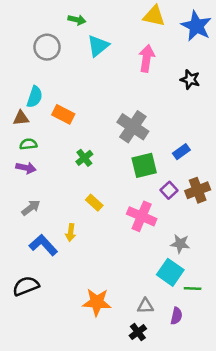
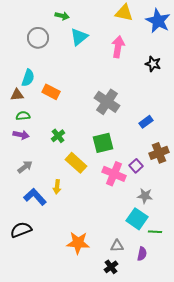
green cross: (84, 158) -> (58, 136), moved
green square: (144, 165) -> (103, 143), moved
purple square: (169, 190) -> (136, 166), moved
yellow rectangle: (94, 203) -> (76, 163), size x1.5

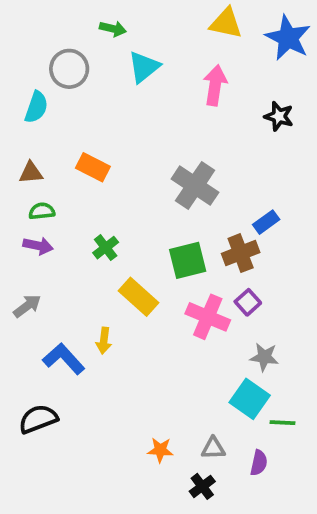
cyan semicircle: (28, 78) -> (36, 107), moved
brown cross: (159, 153) -> (241, 253), moved
gray arrow: (25, 167) -> (27, 306), moved
orange star: (78, 243) -> (160, 450), moved, size x0.6

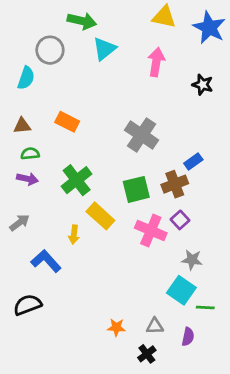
green arrow: (113, 29) -> (82, 21), size x1.5
green cross: (106, 248) -> (77, 180), size x1.6
yellow arrow: (104, 341) -> (74, 235), moved

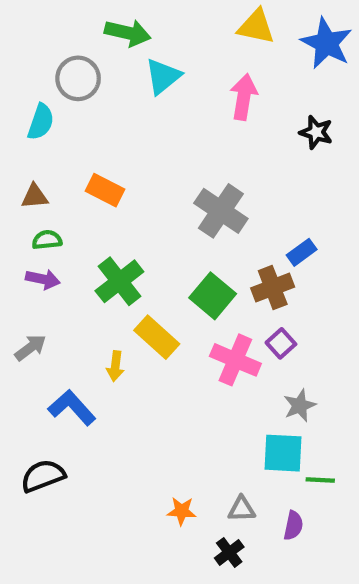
green square: (136, 189) -> (213, 296), turned -36
gray star: (192, 260) -> (300, 405), turned -30
cyan square: (181, 290) -> (283, 453), turned -32

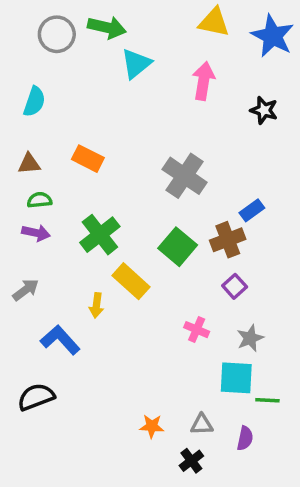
gray circle: (78, 78) -> (57, 34), moved
pink cross: (235, 360) -> (197, 330), moved, size x0.6

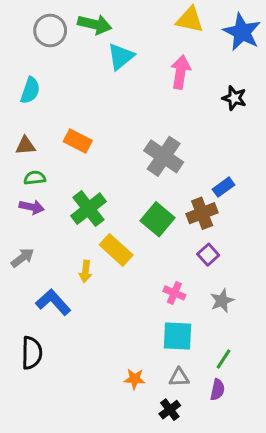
cyan square: (236, 378) -> (178, 336), moved
black semicircle: (36, 397) -> (32, 353), turned 112
green line: (267, 400) -> (224, 359), moved, turned -60

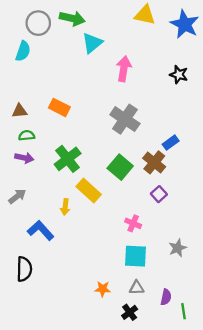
pink arrow: (181, 72) -> (124, 69), moved
cyan semicircle: (30, 90) -> (23, 51), moved
brown cross: (202, 213) -> (154, 162), turned -30
gray star: (222, 301) -> (178, 248), moved
green line: (224, 359) -> (183, 311), moved, turned -42

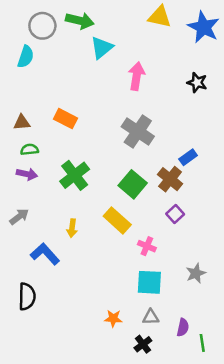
yellow rectangle: (89, 191) -> (117, 220), moved

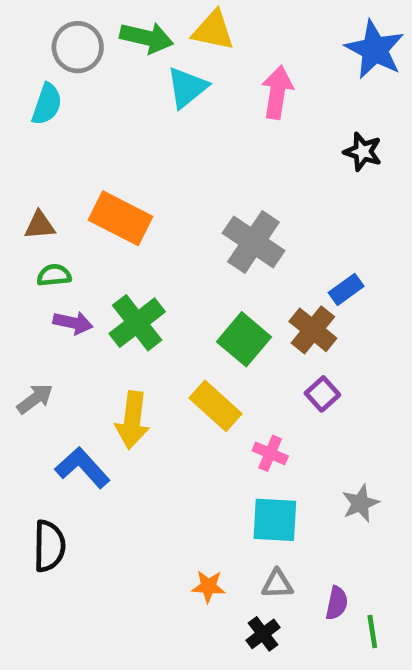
yellow triangle: (160, 17) -> (213, 30), moved
pink arrow: (136, 76) -> (277, 92), moved
orange rectangle: (66, 119) -> (120, 218), size x1.4
purple arrow: (27, 174) -> (73, 323), moved
yellow arrow: (72, 228) -> (132, 420), size x1.6

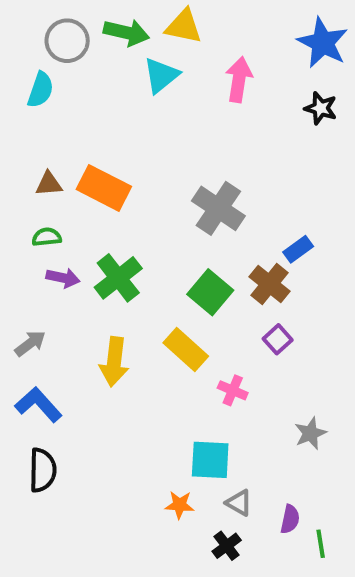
black star: (363, 152) -> (321, 108), moved
brown triangle: (40, 225) -> (49, 184), moved
blue L-shape: (82, 468) -> (38, 405), moved
cyan square: (275, 520) -> (210, 460), moved
gray triangle: (277, 584) -> (239, 503), turned 32

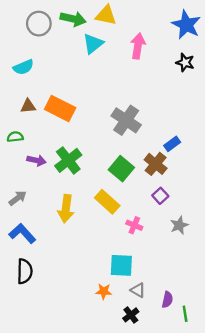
cyan semicircle: (40, 90) -> (23, 67), moved, turned 48
green semicircle: (47, 237) -> (15, 137), moved
gray star: (310, 433) -> (179, 225), moved

